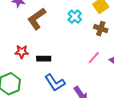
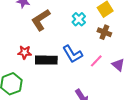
black rectangle: (44, 59) -> (46, 60), size x1.5
blue L-shape: (55, 83) -> (73, 54), moved

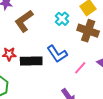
brown cross: (104, 32) -> (88, 31), size x1.5
pink line: (96, 61) -> (80, 68), moved

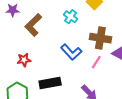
brown cross: (88, 31) -> (100, 38), moved
black rectangle: (31, 61) -> (50, 83), moved

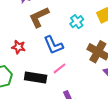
blue L-shape: (71, 52) -> (53, 45), moved
pink line: (96, 62) -> (59, 68), moved

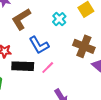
black rectangle: (36, 77) -> (23, 66), moved

